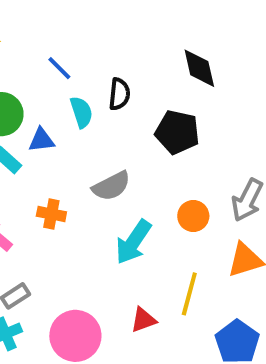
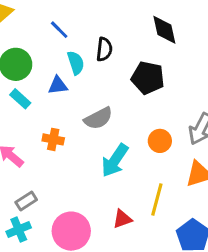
blue triangle: (41, 140) -> (58, 85), moved

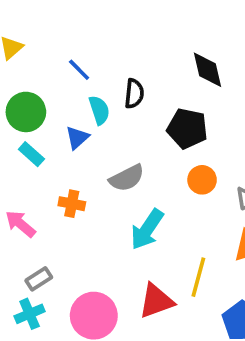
blue triangle: (58, 85) -> (77, 138), turned -35
orange circle: (160, 141) -> (202, 180), moved
red triangle: (122, 219) -> (156, 301), size x1.5

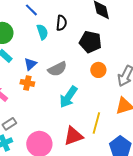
blue triangle: (77, 138) -> (30, 64), moved

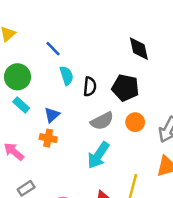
black semicircle: (61, 23) -> (90, 87), moved
gray semicircle: (57, 69) -> (102, 121), moved

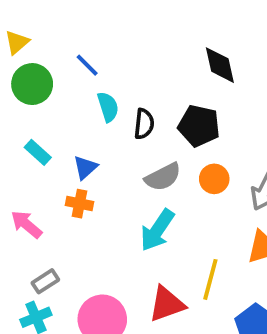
green circle: (18, 77) -> (32, 84), moved

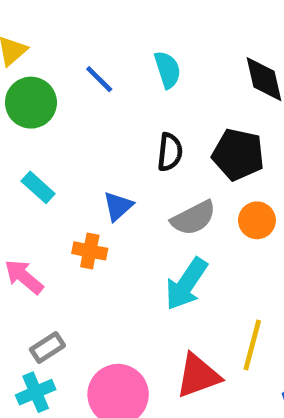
cyan semicircle: (108, 107) -> (167, 70), moved
blue triangle: (85, 167) -> (118, 206), moved

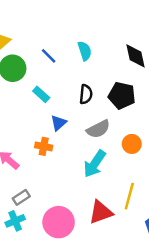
cyan rectangle: (38, 187) -> (41, 94), moved
orange circle: (257, 220) -> (132, 144), moved

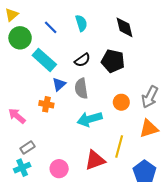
cyan rectangle: (41, 94) -> (44, 60), size x1.6
black semicircle: (86, 94) -> (82, 60), turned 49
gray semicircle: (98, 129) -> (81, 88), moved, turned 108
cyan arrow: (95, 164) -> (90, 119), turned 40
pink circle: (59, 222) -> (59, 169), size x0.7

